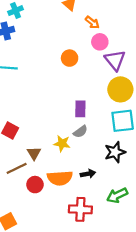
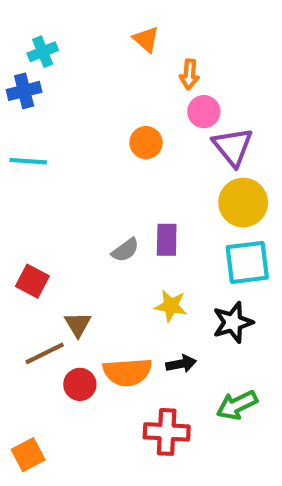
orange arrow: (92, 22) -> (189, 74), turned 56
gray semicircle: (80, 132) -> (125, 250), moved
yellow star: (62, 143) -> (171, 306), moved

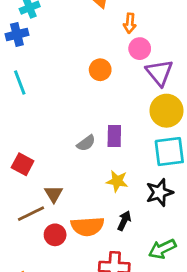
cyan line: (28, 161) -> (20, 82), turned 65
black arrow: (181, 364) -> (124, 221), turned -54

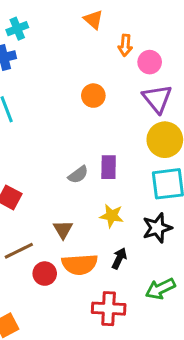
pink circle: (140, 49) -> (150, 62), moved
brown triangle: (54, 194) -> (63, 229), moved

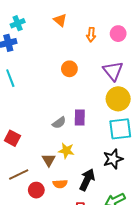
orange triangle: (93, 19) -> (60, 20), moved
pink circle: (150, 62) -> (118, 34), moved
yellow star: (112, 216) -> (66, 151), moved
black arrow: (119, 258) -> (87, 180), size x1.5
orange semicircle: (80, 264) -> (60, 184), size x0.6

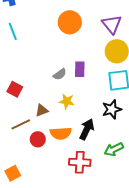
orange circle: (69, 69) -> (70, 22), size x1.5
brown triangle: (49, 160) -> (42, 110), moved, turned 40
orange semicircle: (60, 184) -> (61, 133), size x1.5

